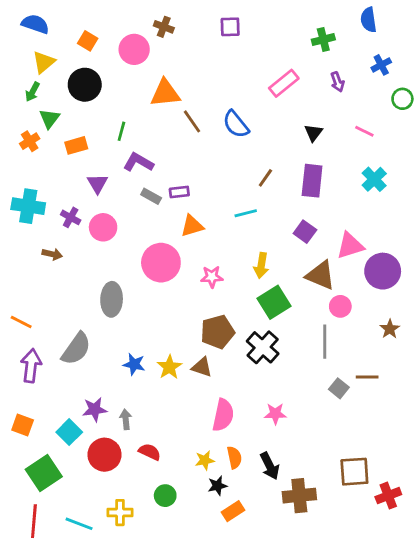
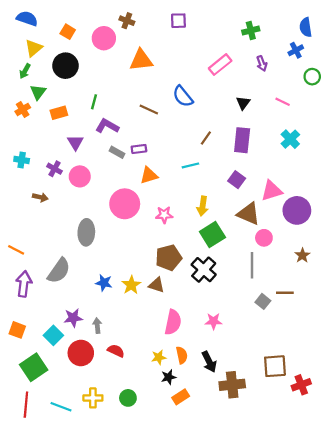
blue semicircle: (369, 20) -> (306, 27), moved
orange triangle: (165, 93) -> (141, 60), moved
brown line: (192, 121) -> (149, 110), moved, turned -30
cyan cross: (28, 206) -> (22, 160), size x0.6
green circle: (165, 496) -> (128, 398), moved

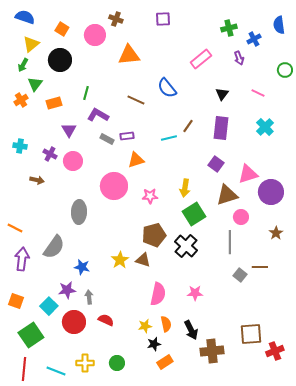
blue cross: (296, 50) -> (254, 39), moved
cyan line: (190, 165) -> (169, 138), moved
brown triangle: (249, 214) -> (227, 195), turned -40
blue star: (104, 283) -> (82, 267), moved

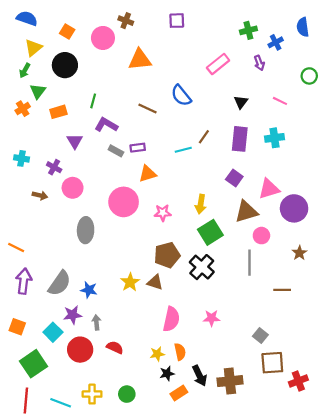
cyan cross: (265, 127) -> (274, 138), moved, turned 36
pink circle: (73, 161) -> (73, 188), moved
gray semicircle: (54, 247) -> (60, 283), moved
gray square: (240, 275) -> (260, 335), moved
black arrow: (191, 330) -> (200, 376), moved

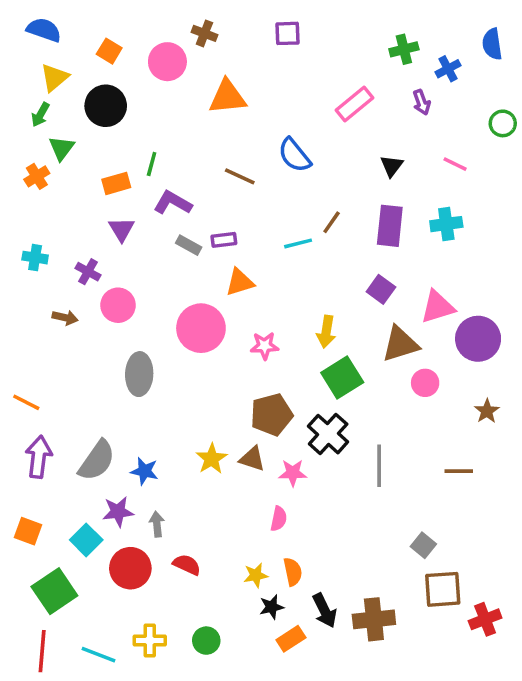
orange rectangle: (58, 112) -> (116, 183), moved
gray line: (250, 263) -> (379, 466), moved
pink star: (212, 318) -> (293, 473), moved
pink semicircle: (171, 319) -> (279, 519), size x0.6

